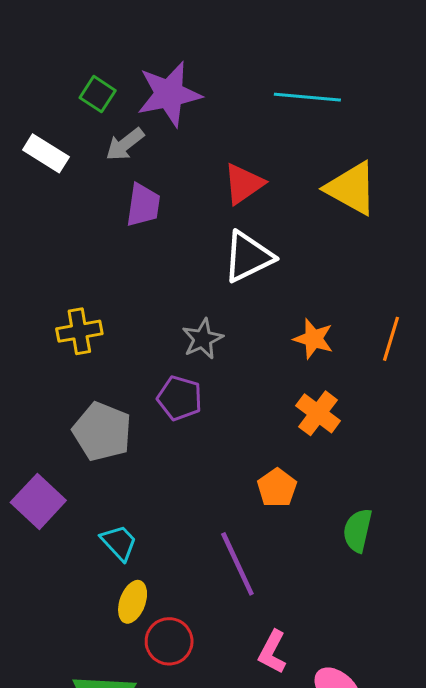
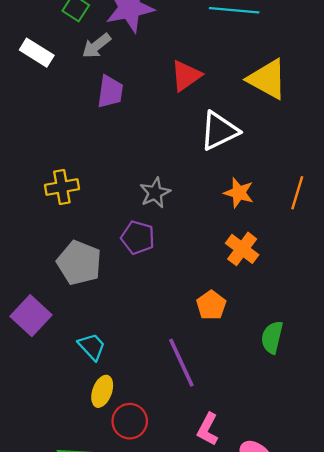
white triangle: (248, 257) -> (219, 131), moved

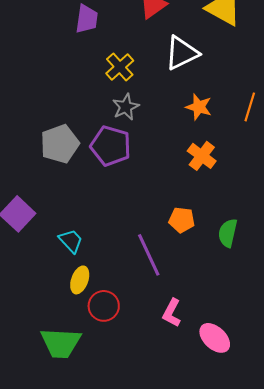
yellow cross: (62, 187) -> (120, 67), moved, turned -32
purple pentagon: (138, 238) -> (111, 146), size x1.4
gray pentagon: (79, 263) -> (60, 144), moved, turned 30
orange pentagon: (211, 305) -> (182, 220), moved, turned -30

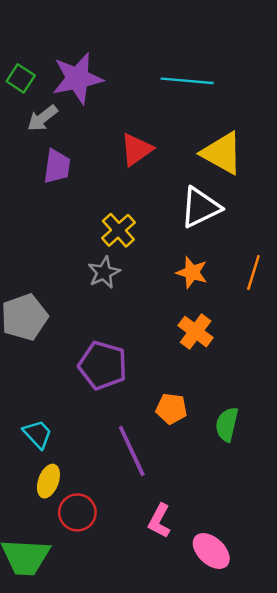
white triangle: (182, 53) -> (200, 207), moved
yellow cross: (120, 67) -> (118, 230), moved
purple pentagon: (111, 146) -> (103, 365), moved

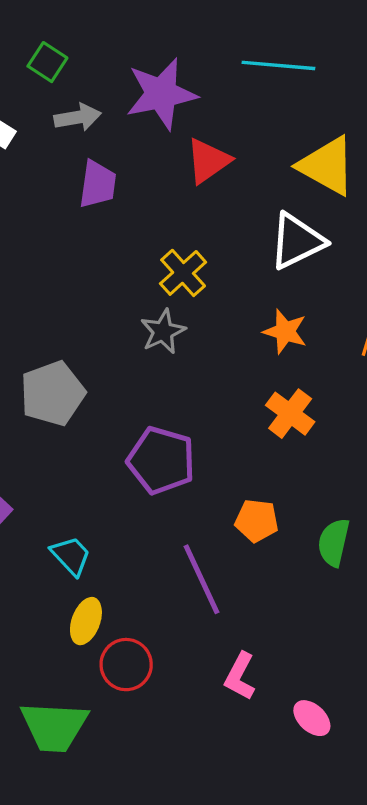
purple star: (77, 78) -> (161, 94), moved
gray arrow: (42, 118) -> (78, 117), turned -152
pink ellipse: (211, 551) -> (312, 718), size x0.7

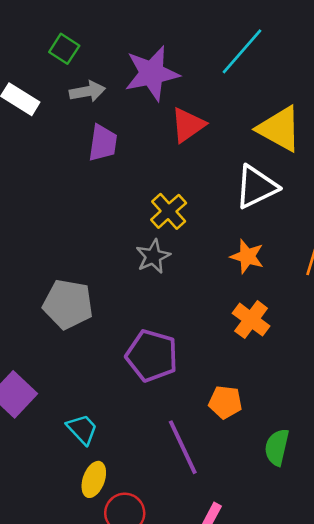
cyan line: (278, 65) -> (242, 51), turned -54
gray pentagon: (52, 393) -> (68, 304), turned 30
green semicircle: (334, 542) -> (277, 447), moved

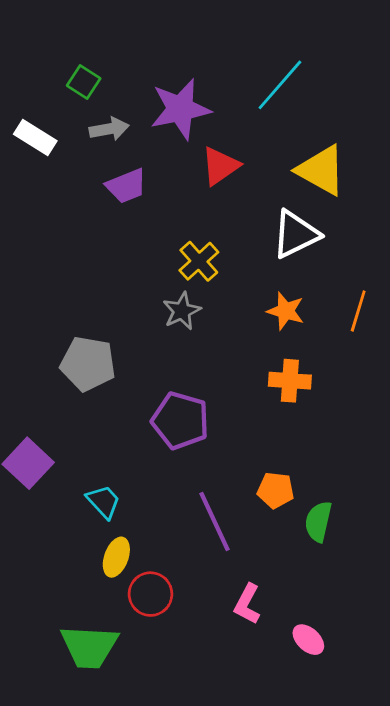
purple trapezoid: (103, 143) -> (126, 186), turned 60
orange cross: (251, 320) -> (290, 381), turned -33
orange pentagon: (225, 402) -> (276, 490), moved

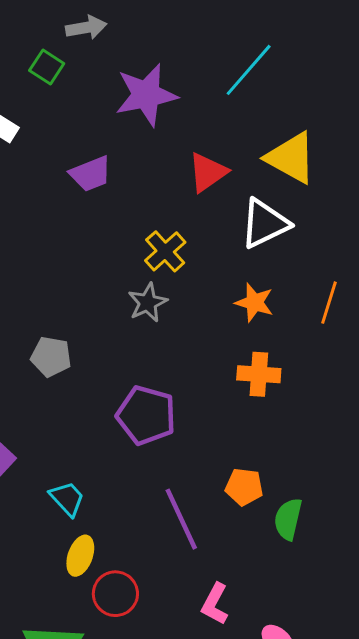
gray arrow: (109, 129) -> (86, 28), moved
red triangle: (220, 166) -> (208, 172), moved
gray pentagon: (88, 364) -> (51, 357), size x0.7

